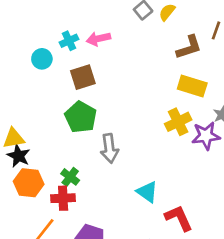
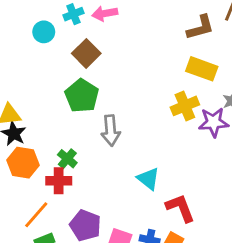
brown square: (83, 77) -> (86, 53), turned -30

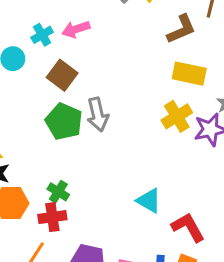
gray arrow: (111, 131) -> (98, 114), moved

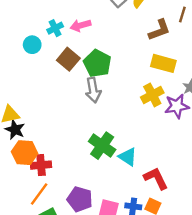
green pentagon: (64, 122) -> (97, 63), moved
green cross: (58, 192) -> (102, 146), moved, size x1.6
red cross: (52, 217) -> (41, 165), moved

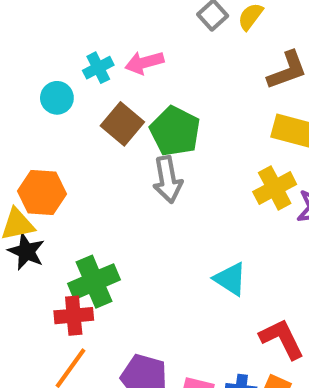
green cross: (102, 146) -> (94, 282), moved, turned 32
orange hexagon: (25, 153) -> (42, 192), moved
cyan triangle: (128, 157) -> (230, 279), moved

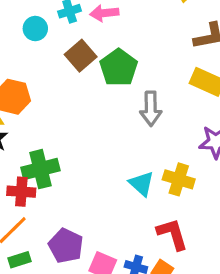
gray arrow: (168, 180) -> (151, 109), moved
yellow cross: (275, 188) -> (179, 179), moved, turned 36

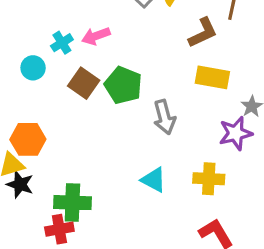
green cross: (40, 169) -> (72, 203), turned 30
cyan triangle: (142, 184) -> (154, 180), moved

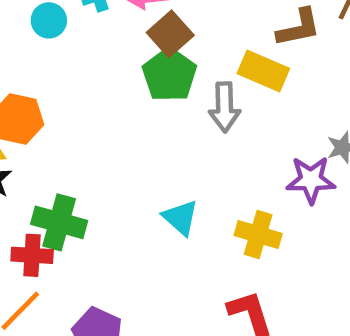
yellow rectangle: (212, 77) -> (263, 71), moved
brown square: (84, 83) -> (170, 34), moved
gray arrow: (164, 117) -> (225, 107), moved

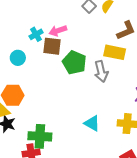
cyan circle: (49, 20) -> (18, 58), moved
brown square: (170, 34) -> (52, 46), moved, turned -30

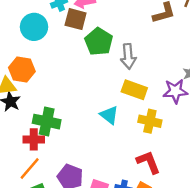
yellow rectangle: (115, 52) -> (134, 90), moved
cyan circle: (18, 58) -> (34, 27), size x1.5

